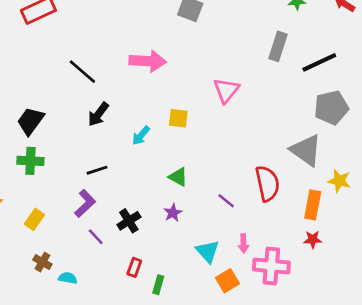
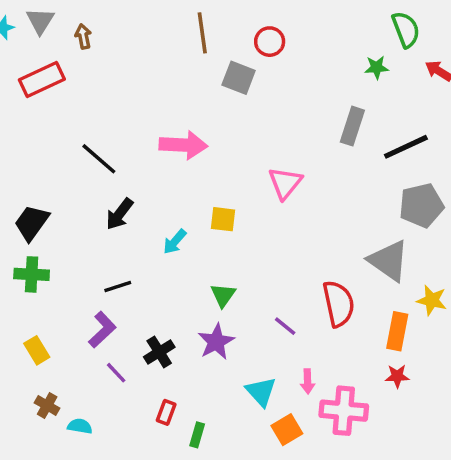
green triangle: (178, 177) -> (223, 295), turned 36
purple star: (173, 213) -> (216, 342), size x1.5
yellow rectangle: (34, 219) -> (37, 350), turned -66

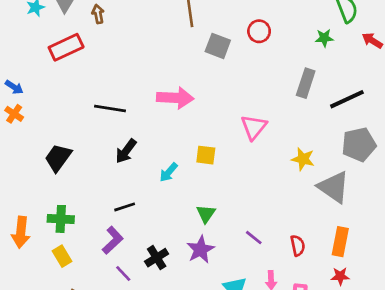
red circle: (270, 42) -> (259, 31), moved
black line: (99, 159) -> (110, 108), turned -32
green cross: (32, 274) -> (61, 219), moved
yellow star: (432, 300) -> (303, 159), moved
red semicircle: (339, 304) -> (298, 246), moved, size x0.6

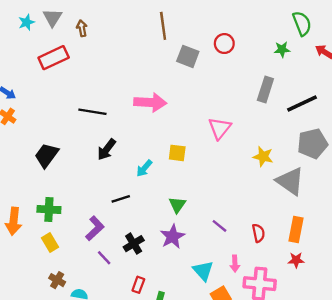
black line: (125, 207) -> (121, 199), moved

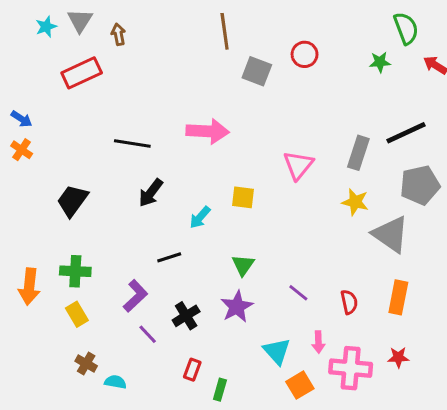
gray rectangle: (265, 89) -> (358, 153), moved
red star: (296, 260) -> (398, 357), moved

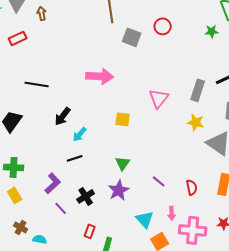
red rectangle: (82, 73) -> (18, 38), size x0.7
black line: (132, 144) -> (37, 84), moved
cyan arrow: (200, 217) -> (80, 134), moved

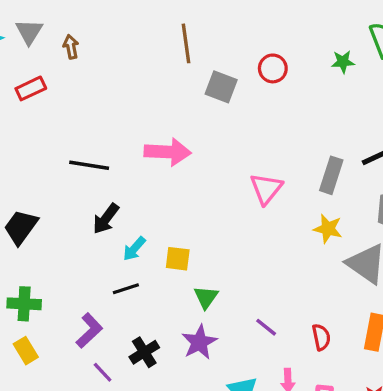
green star: (212, 31) -> (343, 62), moved
black line: (37, 84) -> (89, 165), moved
yellow square: (123, 119) -> (178, 259), moved

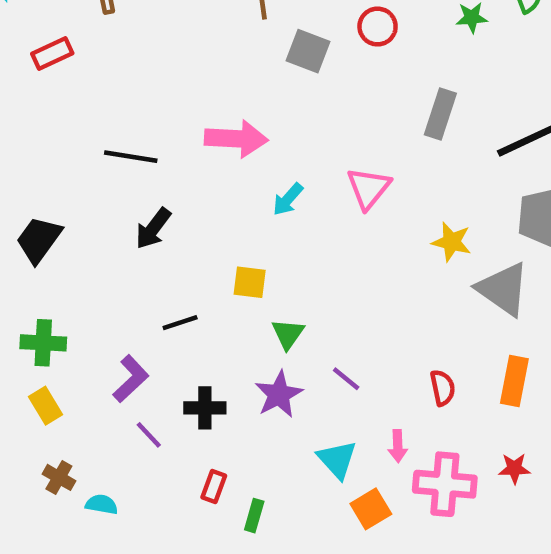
gray rectangle: (331, 175) -> (440, 114), moved
cyan arrow: (134, 249) -> (288, 199), moved
purple line: (266, 327) -> (346, 379), moved
black cross: (144, 352) -> (205, 408), turned 32

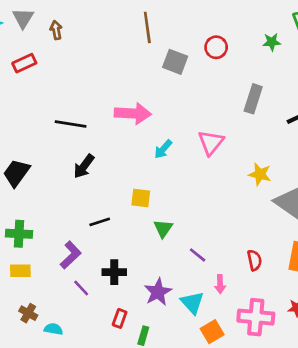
purple star: (279, 394) -> (158, 292), moved
yellow rectangle: (45, 406) -> (20, 271), turned -60
pink arrow: (398, 446) -> (220, 284), moved

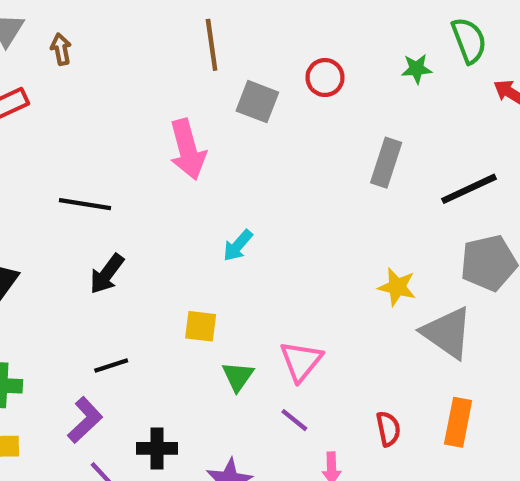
pink arrow: (133, 113) -> (188, 150), moved, turned 72
pink triangle: (211, 143) -> (301, 361), moved
black line: (100, 222) -> (111, 366), moved

